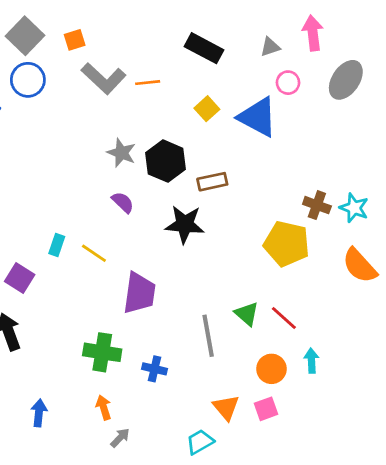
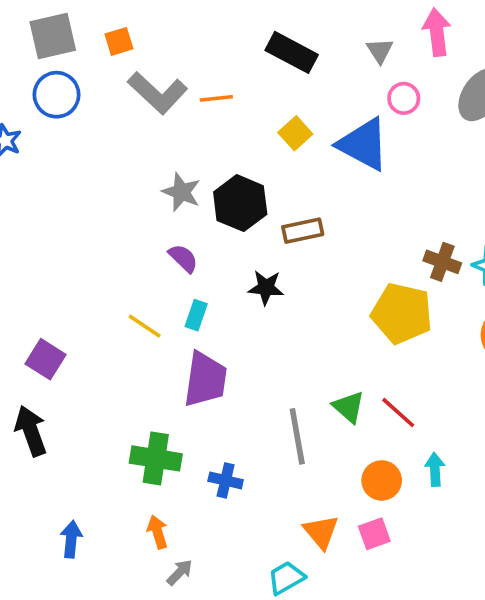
gray square: (25, 36) -> (53, 36), turned 33
gray triangle: (270, 47) -> (380, 51), turned -45
black star: (185, 224) -> (266, 288), size x0.7
cyan rectangle: (57, 245) -> (196, 315), moved

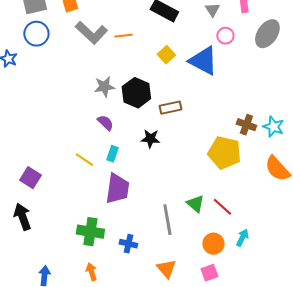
gray star: (181, 192) -> (104, 87), turned -30
cyan arrow: (435, 469) -> (242, 238), turned 30
orange triangle: (321, 532) -> (166, 269), moved

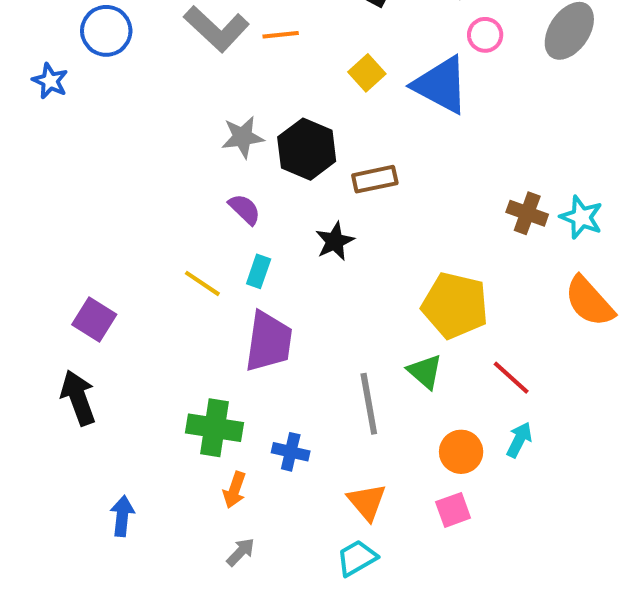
black star: (150, 139) -> (335, 241), turned -30
yellow pentagon: (224, 153) -> (455, 305), moved
red line: (222, 207) -> (511, 378), moved
orange arrow: (91, 272) -> (235, 490), moved, turned -144

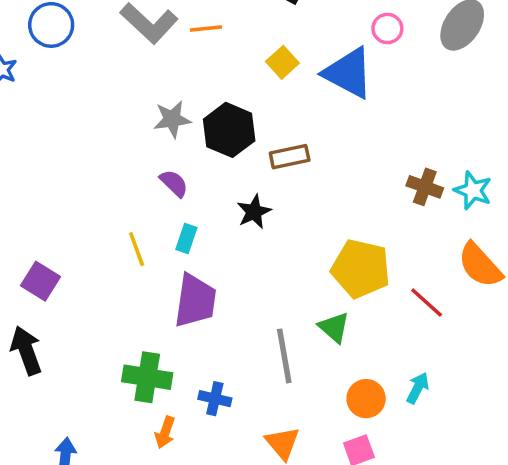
yellow line: (202, 283) -> (137, 249), turned 36
red line: (511, 378) -> (427, 303), moved

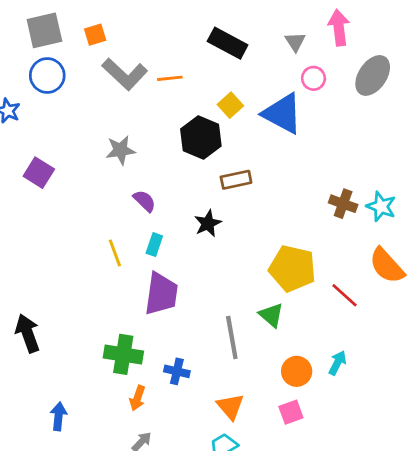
gray star: (172, 119) -> (121, 150), moved
black hexagon: (229, 130) -> (201, 137), moved
purple square: (40, 281) -> (39, 173), moved

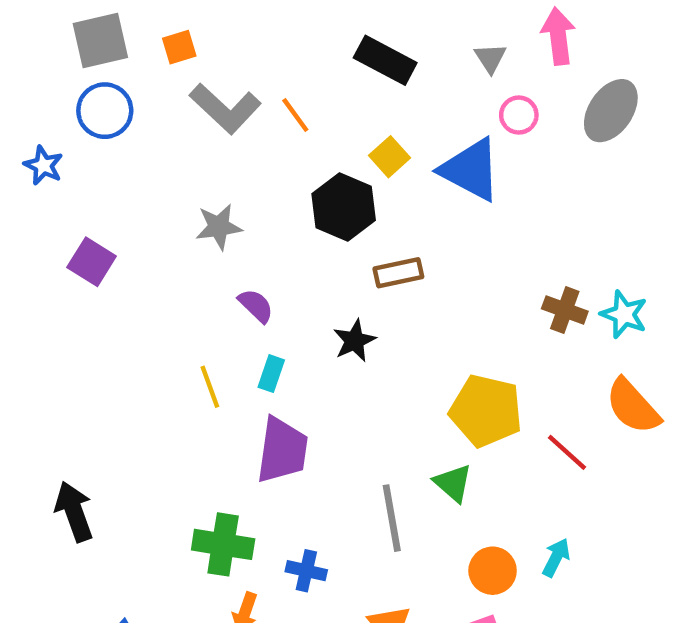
orange line: (170, 78) -> (295, 115), turned 60

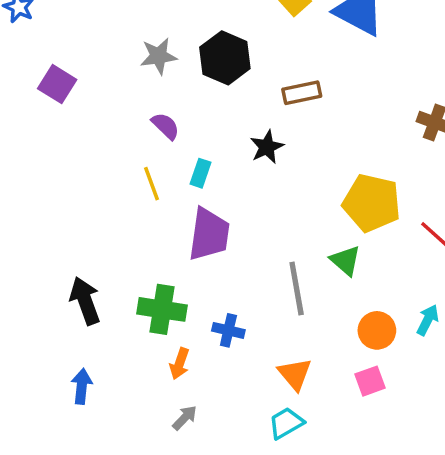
black hexagon: (344, 207) -> (225, 58), moved
purple semicircle: (256, 306) -> (166, 126), moved
black arrow: (74, 512) -> (85, 301), moved

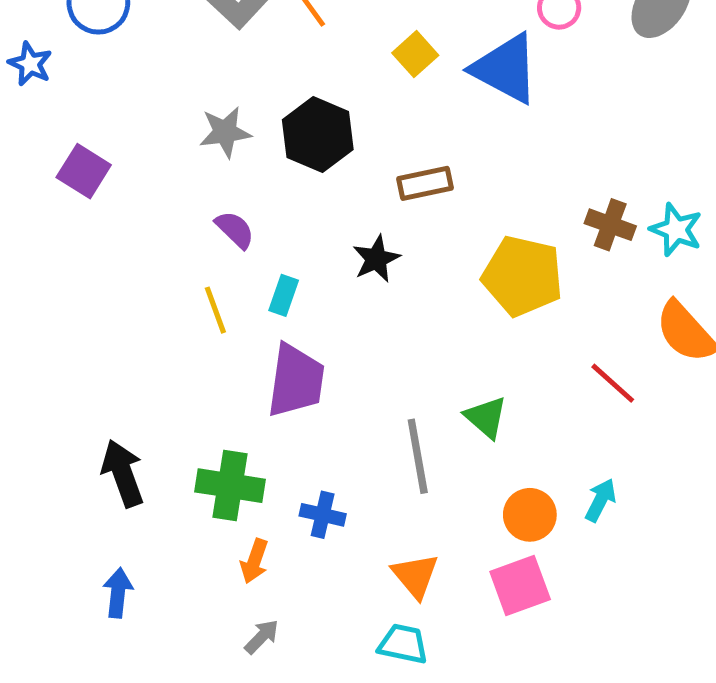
yellow pentagon: (372, 203) -> (523, 276), moved
pink square: (370, 381) -> (520, 585), size x1.4
cyan trapezoid: (286, 423) -> (403, 644), turned 42

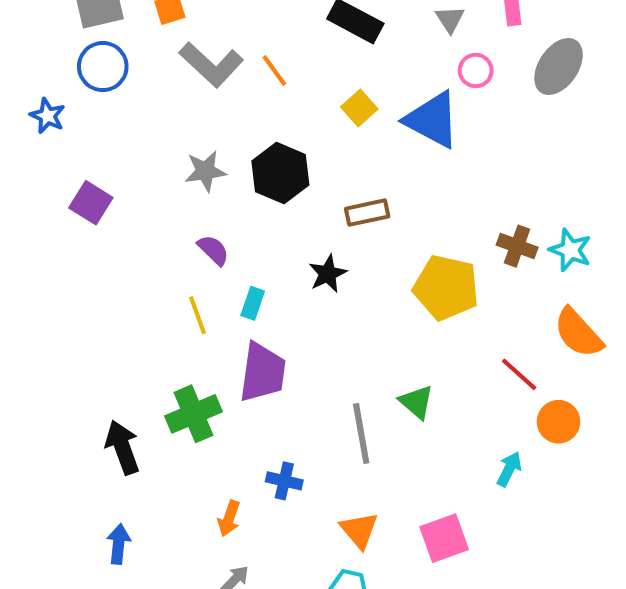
green cross: (230, 486) -> (194, 414), moved, turned -32
orange circle: (530, 515) -> (559, 422), moved

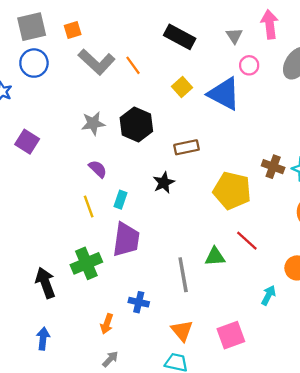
red line: (519, 374) -> (247, 241), moved
green triangle: (416, 402) -> (215, 257), turned -45

